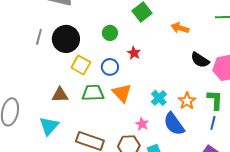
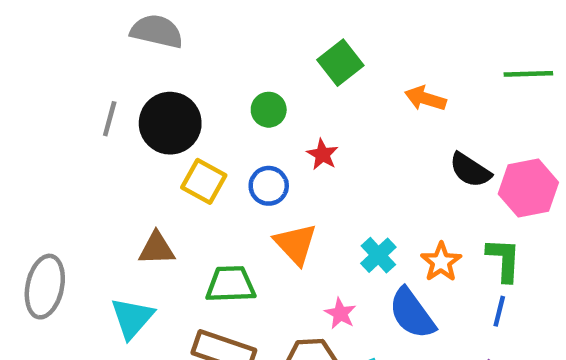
green trapezoid: (93, 93) -> (231, 284), moved

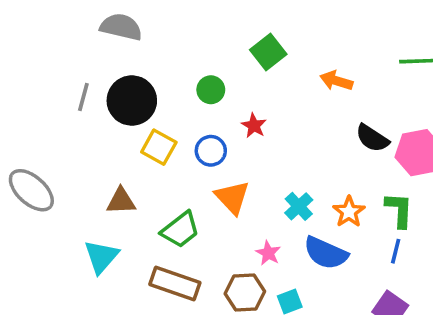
green trapezoid: (231, 284) -> (180, 230), turned 144
gray ellipse: (45, 287) -> (31, 190), moved, turned -60
blue semicircle: (412, 313) -> (326, 253), turned -30

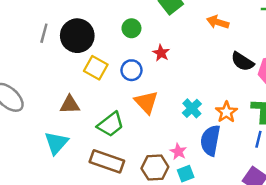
pink star: (268, 253) -> (178, 152), moved
blue semicircle: (326, 253) -> (210, 140), turned 76

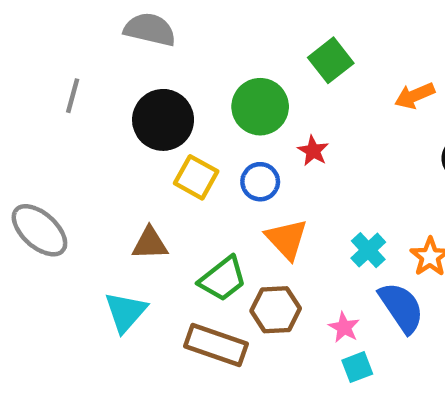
orange arrow: (218, 22) -> (415, 96), turned -40
green circle: (131, 28) -> (260, 107), size x1.6
gray line: (44, 33) -> (73, 96), moved
blue semicircle: (210, 140) -> (401, 307), turned 136
brown hexagon: (155, 168) -> (276, 310), moved

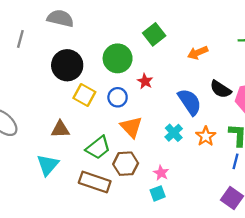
gray line: (73, 96) -> (20, 39), moved
blue semicircle: (401, 307) -> (190, 102), moved
cyan square: (357, 367) -> (158, 193), moved

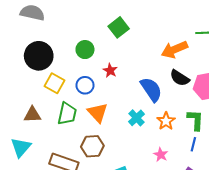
orange arrow: (198, 53) -> (174, 50), moved, size x1.4
green circle: (118, 58) -> (85, 50), size x0.7
green trapezoid: (98, 148) -> (67, 114), moved, turned -40
pink star: (161, 173) -> (161, 155), moved

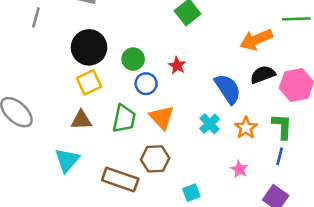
green circle: (85, 50) -> (133, 59), moved
black semicircle: (180, 78) -> (263, 75), turned 126
yellow square: (54, 83) -> (89, 82), moved, turned 36

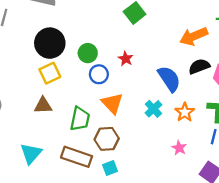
green trapezoid: (124, 119) -> (80, 119), moved
cyan triangle: (67, 160) -> (31, 153), moved
cyan square: (191, 193) -> (110, 168), moved

